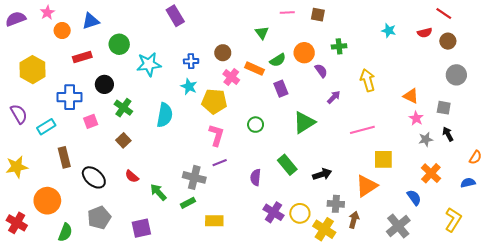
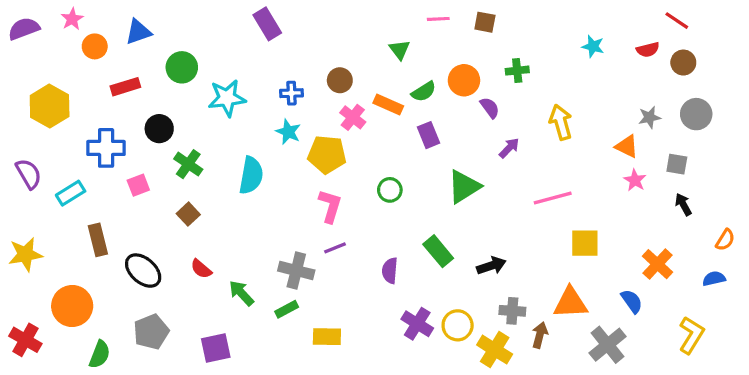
gray star: (426, 139) -> (649, 117), moved
orange triangle: (367, 186) -> (570, 303), moved, turned 30

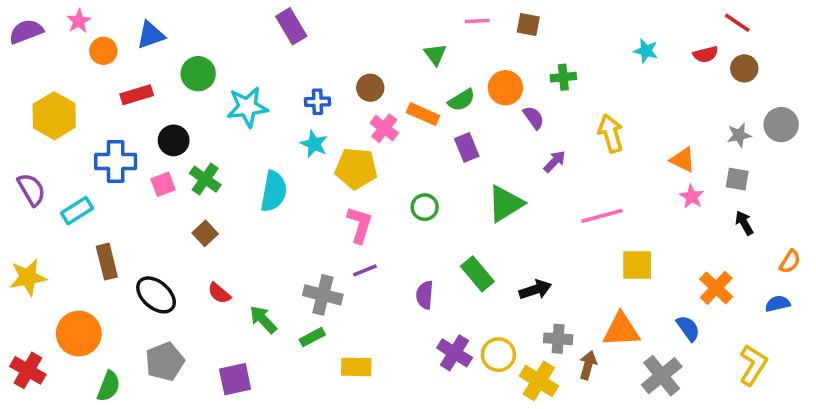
gray circle: (696, 114) -> (781, 125), moved
gray star: (649, 117) -> (739, 135), moved
pink square: (138, 185) -> (163, 184), moved

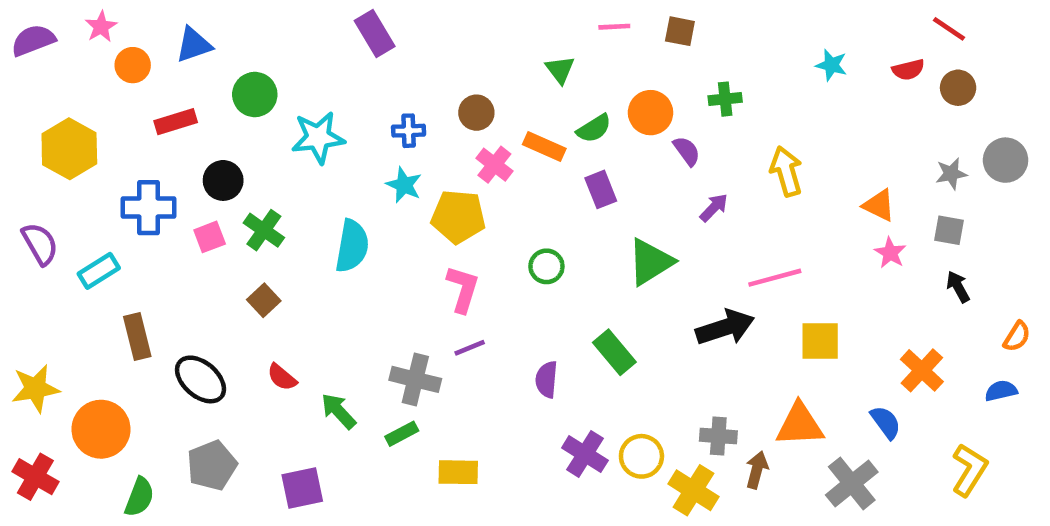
yellow star: (28, 277) -> (35, 388), moved
black arrow: (535, 290) -> (725, 327), moved, size x1.4

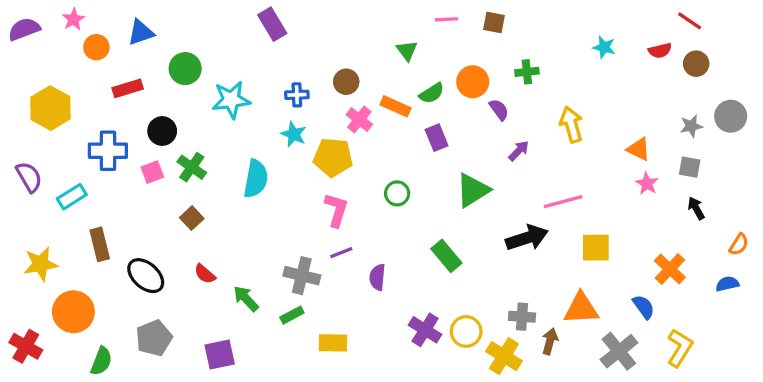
purple semicircle: (546, 379) -> (377, 277), moved
yellow star: (35, 388) -> (41, 264), moved
yellow L-shape: (969, 470) -> (680, 348), moved

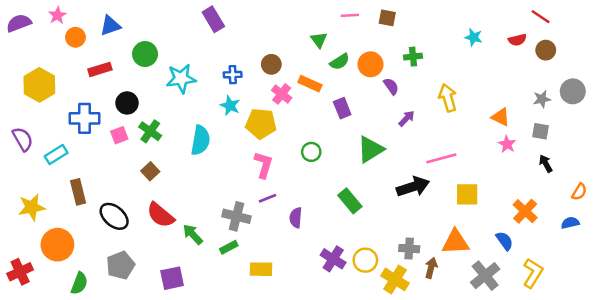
green semicircle: (432, 93) -> (340, 62), moved
red semicircle: (205, 274) -> (161, 215), size x1.6
red cross: (26, 346) -> (20, 272), turned 35

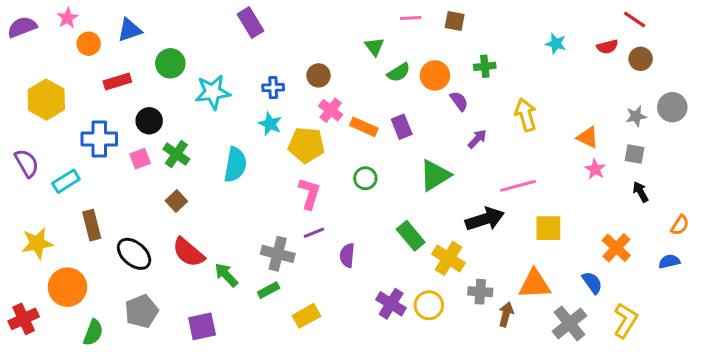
orange rectangle: (310, 84) -> (364, 127), moved
yellow rectangle: (261, 269) -> (306, 316), turned -30
yellow cross: (395, 279) -> (449, 258), moved

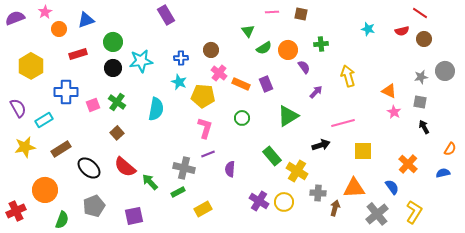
black circle: (149, 121) -> (113, 68), moved
black arrow: (485, 219) -> (321, 145), size x0.7
brown rectangle: (92, 225) -> (61, 149), turned 72
yellow star: (37, 243) -> (25, 147), moved

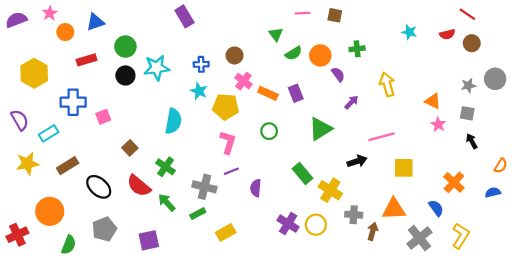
green cross: (117, 102) -> (166, 167), moved

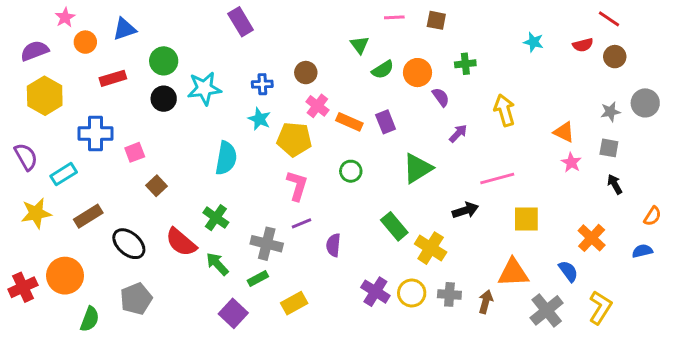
purple semicircle: (16, 20) -> (35, 51), moved
brown square: (130, 148) -> (156, 186), moved
gray cross: (354, 215) -> (449, 294), moved
red cross: (17, 235) -> (23, 287), moved
purple square: (149, 240) -> (233, 313), moved, turned -35

